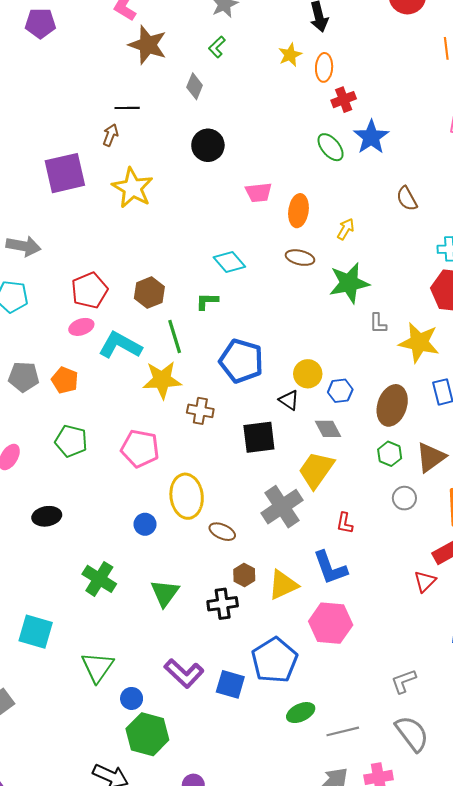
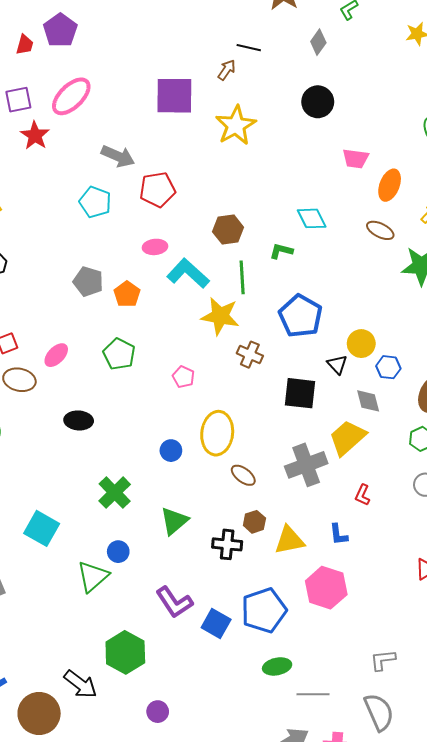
red pentagon: (90, 290) -> (157, 190), moved
pink pentagon: (140, 448) -> (183, 377), size x0.6
blue L-shape: (330, 568) -> (338, 534), size x0.6
blue circle: (132, 698) -> (118, 552), moved

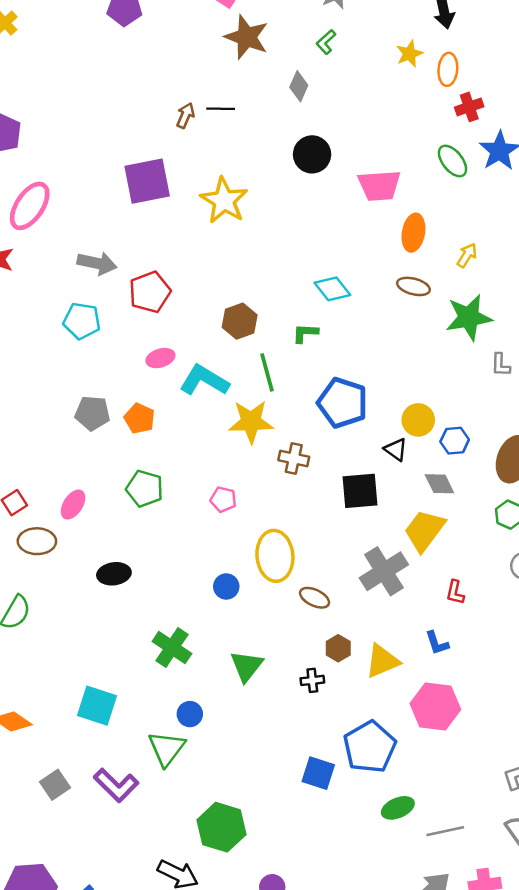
brown arrow: (227, 70) -> (185, 115), moved
pink trapezoid: (356, 159) -> (379, 185), moved, size x1.4
black cross: (227, 544) -> (312, 680), size x0.7
purple L-shape: (174, 602) -> (116, 785), moved

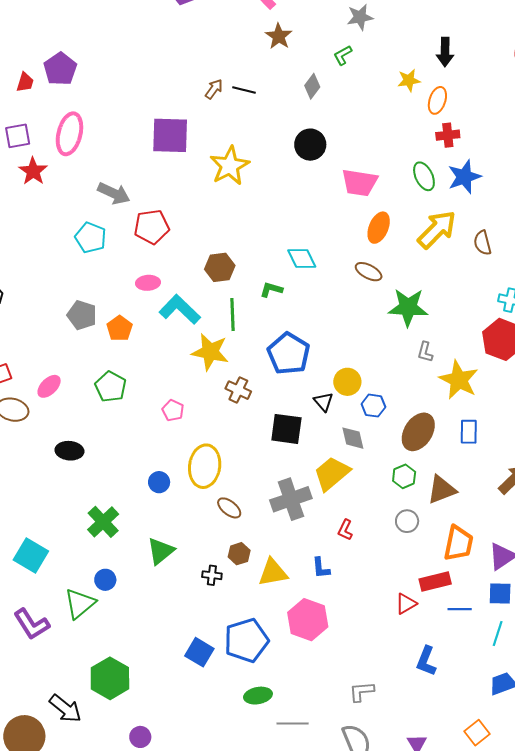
brown star: (247, 37) -> (279, 36), size x0.7
pink ellipse: (30, 206) -> (69, 134), turned -33
yellow arrow: (467, 255) -> (437, 230), moved, size x2.0

